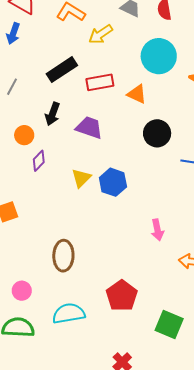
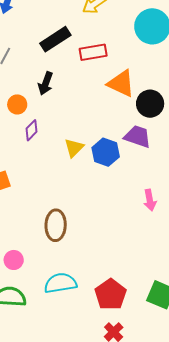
orange triangle: (137, 94) -> (121, 83), moved, size x1.4
purple trapezoid: (89, 128) -> (138, 136), moved
red pentagon: (122, 296) -> (111, 294), moved

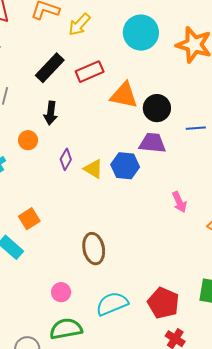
purple diamond: (32, 130) -> (66, 159), moved
yellow triangle: (74, 148) -> (93, 169), turned -30

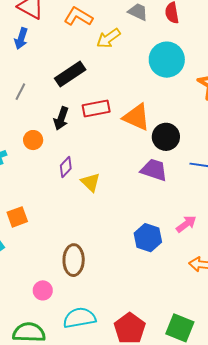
red rectangle: (90, 72) -> (96, 108), moved
blue hexagon: (125, 166) -> (148, 238), moved
pink arrow: (179, 202) -> (186, 224), moved, turned -115
pink circle: (61, 292) -> (43, 290), moved

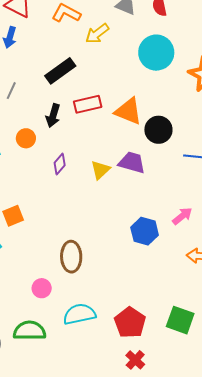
purple trapezoid: (154, 170) -> (132, 162), moved
yellow triangle: (91, 182) -> (100, 170), moved, turned 35

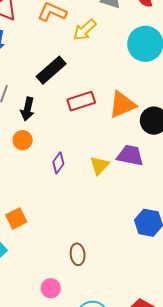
orange triangle: (128, 111) -> (122, 105), turned -40
black arrow: (53, 116) -> (27, 109), moved
brown ellipse: (71, 257) -> (78, 254), size x0.7

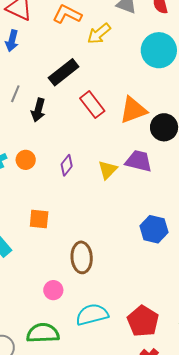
red rectangle: (81, 101) -> (92, 105), turned 68
orange circle: (23, 140) -> (26, 160), moved
orange square: (16, 218) -> (39, 219), moved, turned 30
brown ellipse: (78, 254) -> (82, 257), size x1.4

